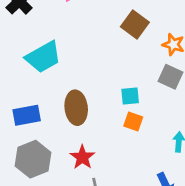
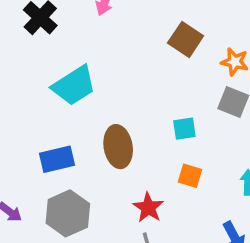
orange square: (133, 122) -> (190, 176), moved
red star: (82, 157) -> (148, 208), moved

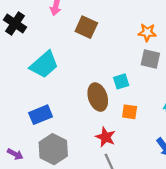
brown square: (186, 39) -> (86, 27), moved
brown ellipse: (118, 147) -> (98, 97), moved

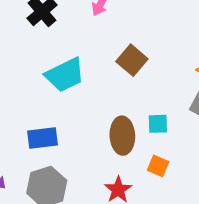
brown square: (86, 27) -> (132, 60), moved

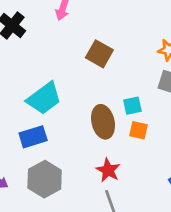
cyan trapezoid: (65, 75) -> (44, 98), moved
orange square: (158, 166) -> (139, 130), moved

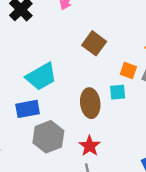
orange square: (139, 130) -> (128, 70), moved
gray hexagon: (45, 179) -> (48, 137), moved

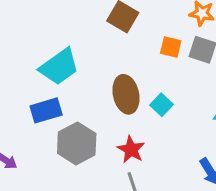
cyan square: (118, 92) -> (162, 105), moved, turned -35

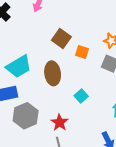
orange square: (171, 47) -> (82, 52), moved
brown ellipse: (126, 94) -> (53, 73), moved

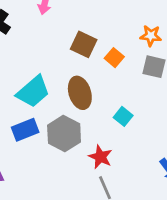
orange square: (82, 52) -> (114, 58), turned 32
gray hexagon: (26, 116) -> (64, 134), moved

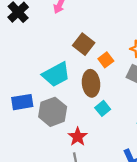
cyan trapezoid: (33, 92) -> (56, 74), moved
brown ellipse: (80, 93) -> (91, 83), moved

